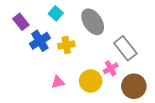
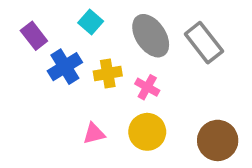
gray rectangle: (125, 48) -> (204, 43), moved
pink cross: (111, 68) -> (147, 87), moved, turned -32

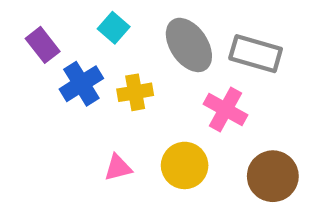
gray rectangle: (204, 43) -> (256, 54), turned -36
pink cross: (147, 87) -> (225, 110), moved, size x1.4

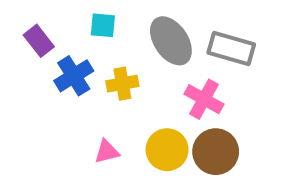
cyan square: (114, 28) -> (103, 25), turned -36
brown circle: (273, 176) -> (216, 152), moved

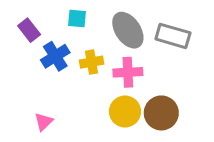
pink cross: (204, 99) -> (128, 72), moved, turned -32
pink triangle: (107, 152) -> (44, 122), moved, turned -30

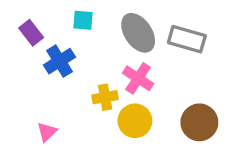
yellow cross: (92, 62) -> (105, 97), moved
pink cross: (128, 72) -> (138, 78), turned 36
brown circle: (161, 113) -> (199, 122), moved

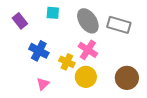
blue cross: (60, 61) -> (39, 51), moved, turned -30
yellow cross: (105, 97) -> (67, 62), turned 35
pink triangle: (47, 132) -> (43, 84), moved

